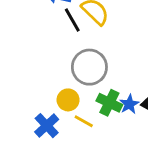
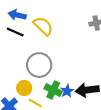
black line: (72, 20) -> (15, 32), moved, turned -36

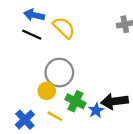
yellow circle: (24, 88) -> (47, 91), moved
blue star: (67, 91) -> (96, 110), moved

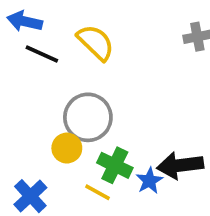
blue arrow: (34, 15) -> (25, 21), moved
yellow line: (55, 116) -> (98, 192), moved

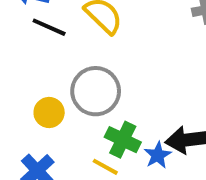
yellow circle: (67, 148) -> (49, 112), moved

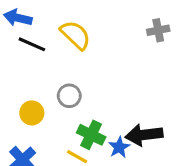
gray circle: (96, 91) -> (69, 96), size x0.6

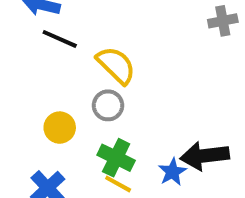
yellow semicircle: (75, 35) -> (116, 65), moved
green cross: (91, 135) -> (116, 158), moved

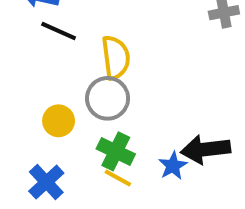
yellow semicircle: (116, 65) -> (116, 58), turned 39
gray circle: (108, 105) -> (108, 98), size x1.4

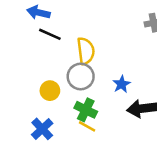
blue star: (173, 166) -> (122, 84), moved

